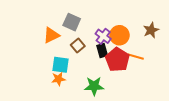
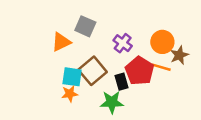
brown star: (151, 30) -> (179, 55), moved
orange circle: (119, 35) -> (162, 42), moved
brown square: (78, 45) -> (93, 71), moved, size x1.6
black rectangle: (102, 50) -> (121, 82), moved

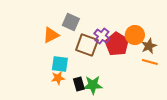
orange line: (161, 67) -> (150, 62), moved
brown square: (93, 71) -> (87, 45), moved, turned -30
red pentagon: (140, 71) -> (117, 44), moved
black rectangle: (121, 82) -> (79, 84), moved

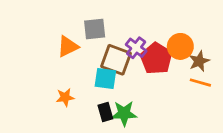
gray square: (71, 22) -> (95, 29), turned -30
cyan square: (60, 64) -> (105, 79), moved
orange star: (58, 78) -> (65, 97), moved

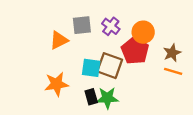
orange circle: (180, 46) -> (143, 32), moved
purple cross: (136, 48) -> (111, 26), moved
brown square: (116, 60) -> (110, 66), moved
orange star: (65, 97) -> (57, 84), size x1.5

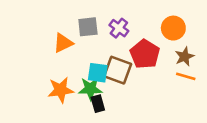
orange circle: (143, 32) -> (173, 28), moved
green star: (107, 98) -> (90, 89), moved

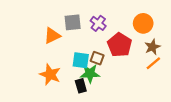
brown square: (118, 70) -> (97, 58), size x0.6
orange line: (186, 76) -> (153, 63), turned -56
green star: (90, 89) -> (90, 73), moved
orange star: (61, 90) -> (50, 75), turned 30

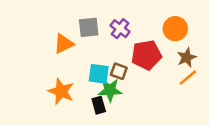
red pentagon: (120, 45) -> (146, 55), turned 30

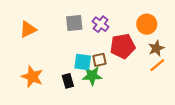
orange triangle: (64, 44) -> (28, 29), moved
brown square: (119, 71) -> (99, 60), turned -32
orange star: (61, 91) -> (32, 77), moved
black rectangle: (99, 105) -> (68, 81), moved

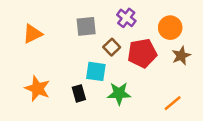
purple cross: (101, 24) -> (126, 18), moved
brown square: (99, 60) -> (112, 47), moved, turned -32
orange line: (157, 65) -> (173, 103), moved
green star: (92, 76) -> (119, 93), moved

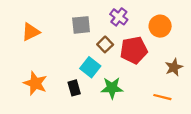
brown star: (181, 56) -> (174, 67), moved
cyan square: (96, 71) -> (90, 67), turned 30
orange line: (173, 103) -> (162, 97), turned 54

